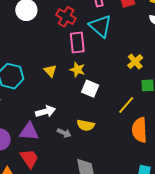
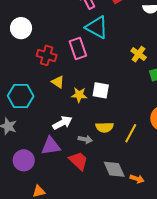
red cross: (66, 17) -> (47, 55), moved
yellow star: (77, 70) -> (79, 95), moved
yellow line: (126, 105) -> (131, 133), moved
red trapezoid: (29, 159) -> (78, 161), moved

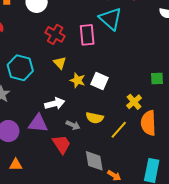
yellow cross: (139, 54) -> (134, 102), moved

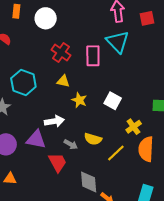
yellow triangle: (60, 63) -> (63, 81), turned -40
white square: (100, 81) -> (113, 101), moved

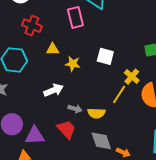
red cross: (61, 52) -> (32, 26), moved
purple triangle: (36, 139) -> (35, 136), moved
yellow semicircle: (93, 139) -> (96, 113), moved
yellow line: (116, 153) -> (119, 95), moved

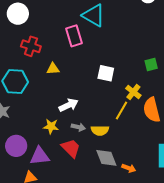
yellow star: (73, 64) -> (51, 126), moved
white arrow: (54, 90) -> (69, 105), moved

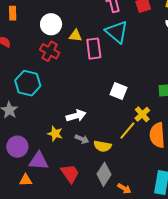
white circle: (18, 14) -> (51, 24), moved
yellow triangle: (53, 69) -> (75, 36), moved
red trapezoid: (71, 148) -> (70, 173), moved
gray diamond: (106, 158) -> (104, 174), turned 45

